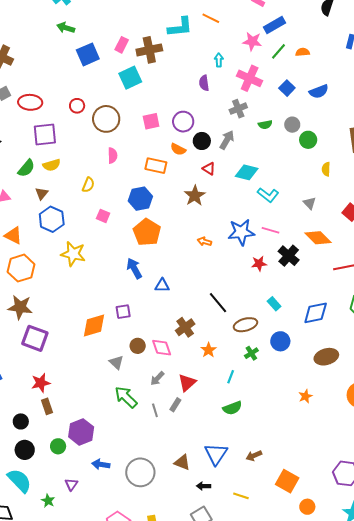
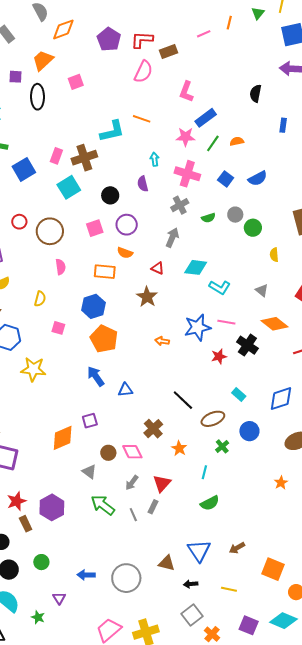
black circle: (202, 141) -> (110, 195), moved
purple hexagon: (81, 432) -> (52, 507), moved

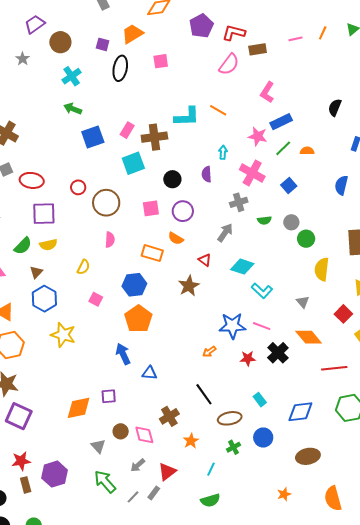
blue semicircle: (258, 178) -> (341, 185), moved, turned 120
yellow semicircle: (274, 255) -> (322, 269), size x1.6
orange arrow: (162, 341) -> (209, 352), moved, turned -56
gray line: (133, 515) -> (133, 497), turned 56

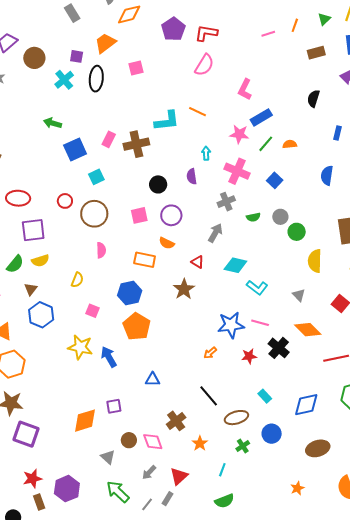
brown rectangle: (258, 49) -> (316, 53), moved
cyan cross: (72, 76) -> (64, 80), moved
cyan square: (133, 163) -> (96, 177), moved, size x0.7
yellow star: (63, 335) -> (80, 347), moved
blue arrow: (123, 354) -> (109, 357), moved

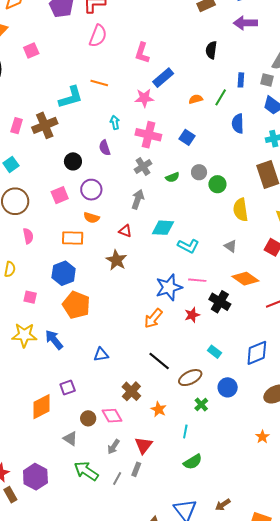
green line: (266, 144) -> (221, 97), moved
orange arrow: (210, 353) -> (153, 318), size x1.5

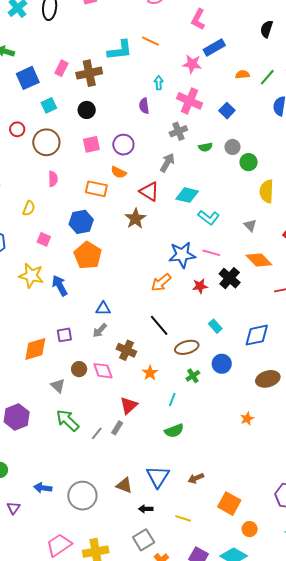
black circle: (73, 161) -> (87, 110), moved
red triangle: (125, 231) -> (149, 191), size x1.5
brown cross: (131, 391) -> (126, 350), turned -30
gray arrow: (114, 447) -> (100, 330), moved

